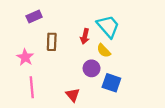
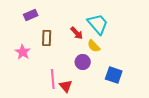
red arrow: (85, 36) -> (77, 33), turned -56
blue square: (111, 83) -> (114, 75), moved
pink line: (32, 87) -> (53, 79), moved

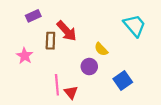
cyan trapezoid: (98, 24) -> (135, 26), moved
red arrow: (77, 33) -> (67, 31), moved, size x1.5
blue square: (114, 75) -> (123, 81), turned 36

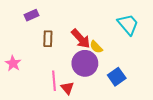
red arrow: (67, 31) -> (81, 39), moved
pink star: (25, 56) -> (13, 63), moved
purple circle: (89, 67) -> (85, 63), size x1.6

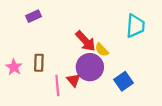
cyan trapezoid: (128, 24) -> (135, 26), turned 45
brown rectangle: (48, 39) -> (39, 63), moved
red triangle: (67, 88) -> (74, 80), moved

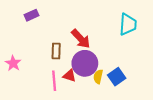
yellow semicircle: (102, 50) -> (98, 77), moved, turned 56
brown rectangle: (39, 63) -> (56, 51), moved
red triangle: (74, 80) -> (69, 76), turned -32

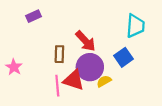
red triangle: (69, 76) -> (74, 80), size x1.5
yellow semicircle: (98, 77) -> (104, 81), turned 48
blue square: (117, 77) -> (123, 57), moved

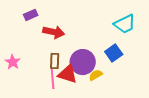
cyan trapezoid: (135, 26) -> (125, 24), turned 60
red arrow: (86, 41) -> (54, 32), moved, turned -35
brown rectangle: (59, 54) -> (55, 61), moved

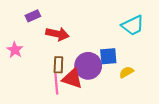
blue square: (114, 53) -> (108, 56), moved, turned 30
pink star: (13, 62) -> (15, 50), moved
yellow semicircle: (96, 75) -> (126, 72), moved

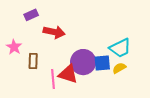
cyan trapezoid: (133, 25) -> (120, 48), moved
blue square: (108, 56) -> (102, 63), moved
brown rectangle: (58, 65) -> (33, 61), moved

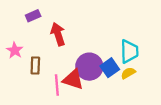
red arrow: (54, 32) -> (58, 34), turned -120
cyan trapezoid: (120, 48) -> (129, 51), turned -65
blue square: (102, 63) -> (110, 68), turned -30

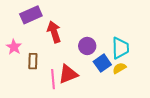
purple rectangle: (33, 16) -> (31, 15), size x1.5
purple circle: (89, 67) -> (87, 46), moved, size x0.7
red triangle: (73, 80) -> (68, 74), turned -40

